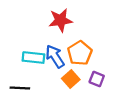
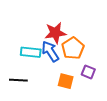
red star: (61, 20) -> (55, 33), moved
orange square: (71, 79) -> (66, 81), moved, turned -35

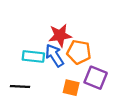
orange pentagon: (73, 48) -> (79, 52), turned -30
purple square: (88, 72) -> (96, 78), size x1.5

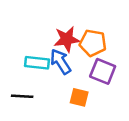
orange pentagon: (79, 52) -> (93, 43), moved
purple square: (96, 78) -> (103, 71), moved

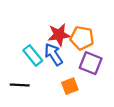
cyan rectangle: (37, 63) -> (33, 55), turned 45
orange square: (79, 97) -> (70, 86), turned -35

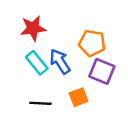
red star: (59, 35) -> (33, 28), moved
black line: (20, 85) -> (40, 103), moved

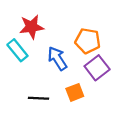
cyan rectangle: (37, 63) -> (17, 50), moved
purple square: (102, 71) -> (97, 68), turned 30

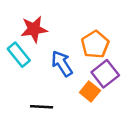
orange pentagon: (88, 41) -> (95, 44), turned 30
orange square: (75, 92) -> (90, 92), moved, turned -30

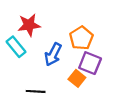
blue arrow: (62, 64) -> (53, 54), turned -120
purple square: (105, 74) -> (90, 63), turned -30

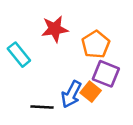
red star: (29, 25) -> (55, 29), moved
blue arrow: (53, 54) -> (71, 94), moved

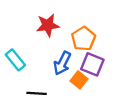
cyan rectangle: (19, 55) -> (15, 60), moved
blue arrow: (71, 94) -> (62, 63), moved

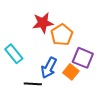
orange pentagon: (83, 39) -> (62, 35), moved
blue arrow: (62, 63) -> (49, 68), moved

